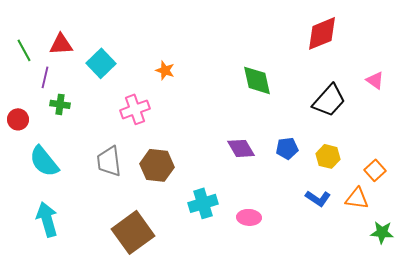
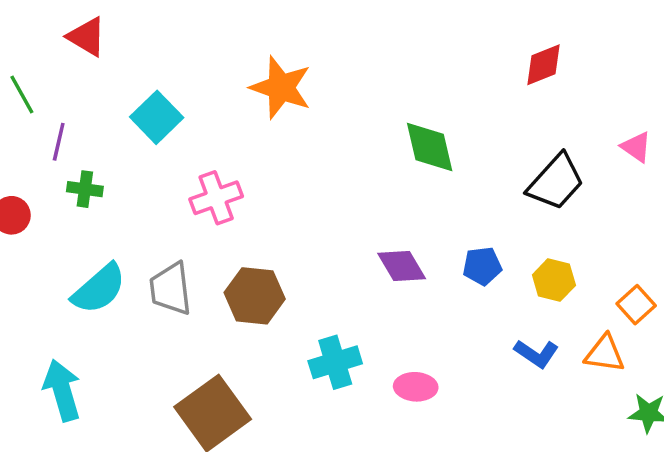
red diamond: (322, 33) -> (543, 65), size x0.7
red triangle: (61, 44) -> (87, 37), moved, turned 35
orange star: (165, 70) -> (281, 88), moved, size x1.8
cyan semicircle: (44, 161) -> (99, 289), moved, turned -92

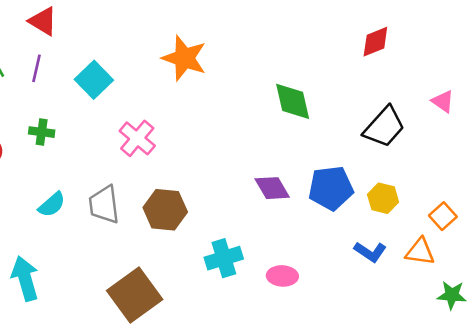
purple line: (59, 142) -> (37, 68), moved
pink cross: (216, 198) -> (137, 138), turned -30
blue pentagon: (482, 266) -> (331, 188), size x1.6
cyan semicircle: (99, 289) -> (52, 205), size x0.7

